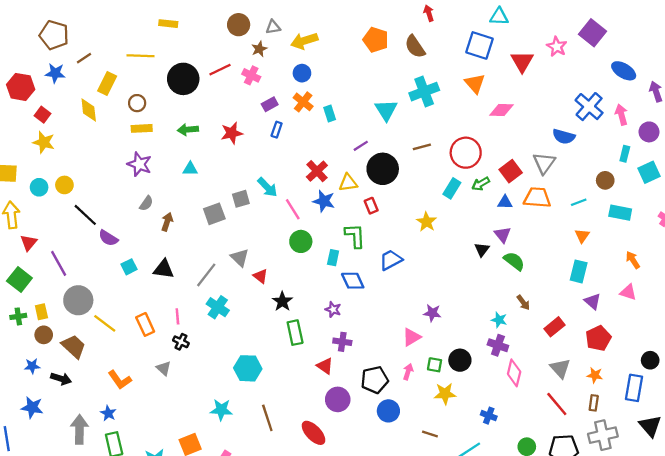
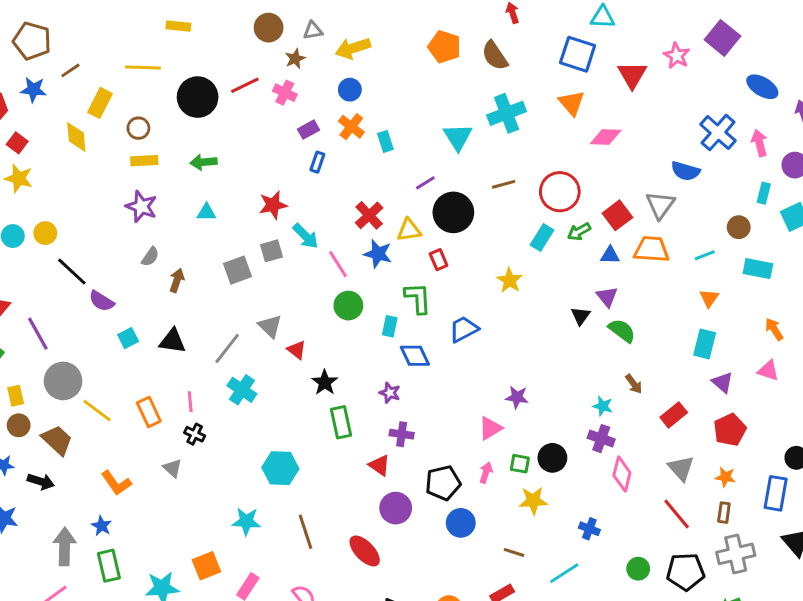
red star: (232, 133) -> (273, 205), moved

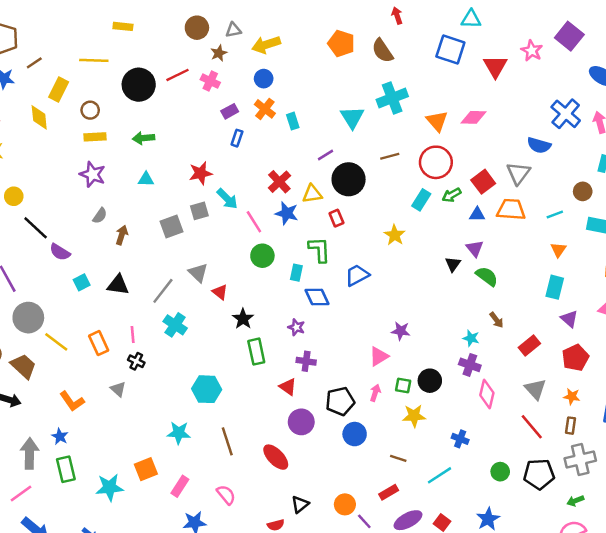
orange triangle: (572, 103) -> (437, 121), moved

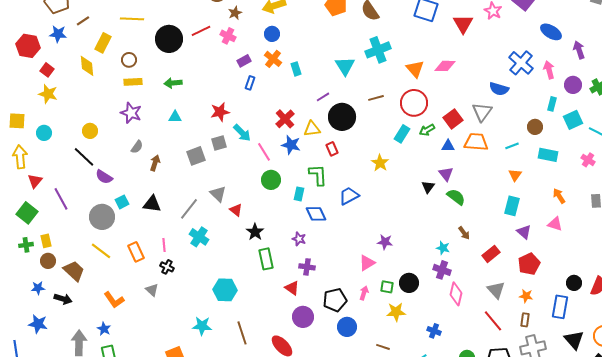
yellow circle: (14, 196) -> (90, 131), moved
gray circle: (28, 318) -> (102, 217), moved

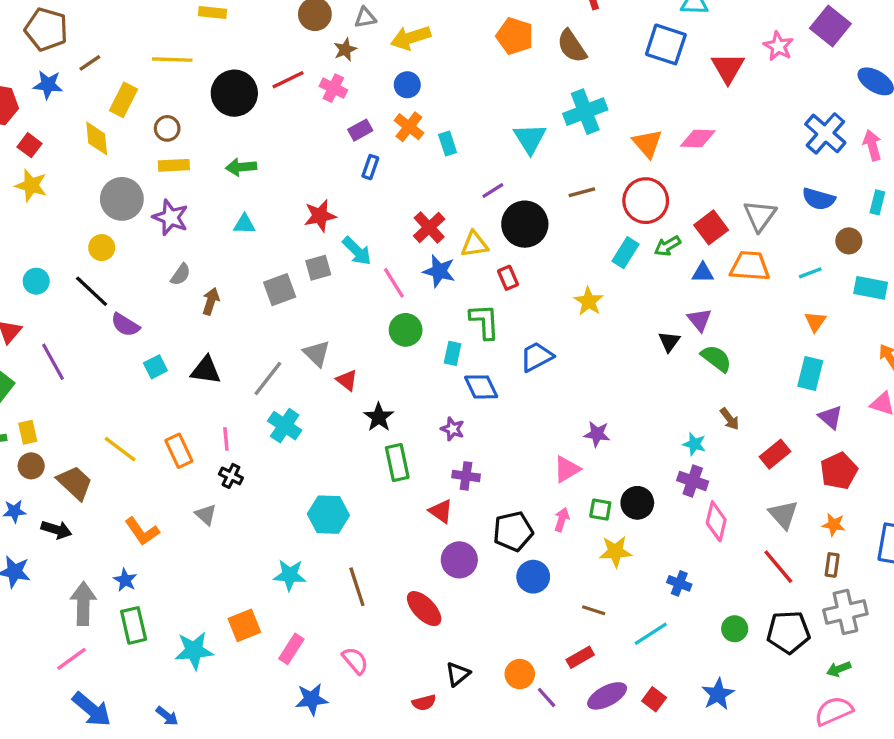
blue semicircle: (499, 89) -> (819, 199), moved
cyan circle: (44, 133) -> (36, 281), moved
gray circle: (102, 217) -> (122, 199), moved

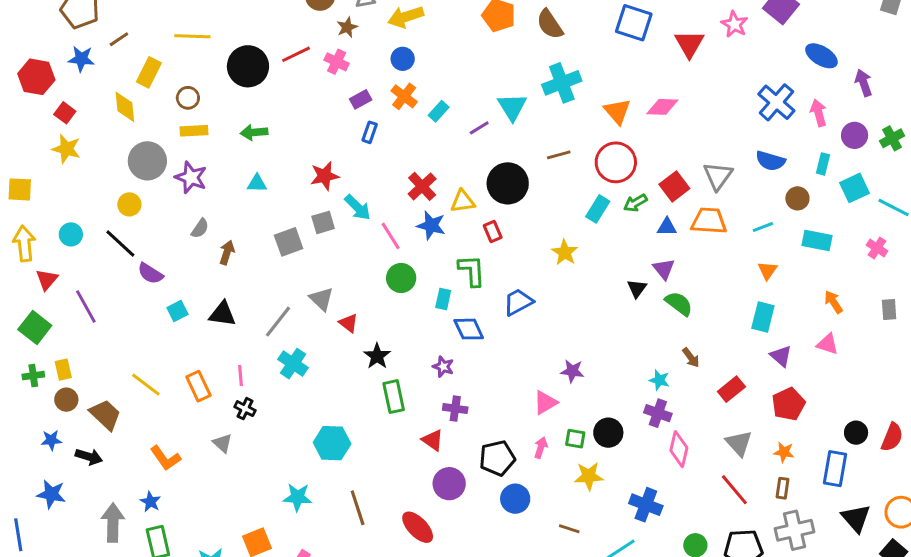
cyan rectangle: (448, 144) -> (439, 111), turned 60
purple line: (493, 191) -> (479, 128), moved
blue cross: (679, 583) -> (646, 505), size x1.5

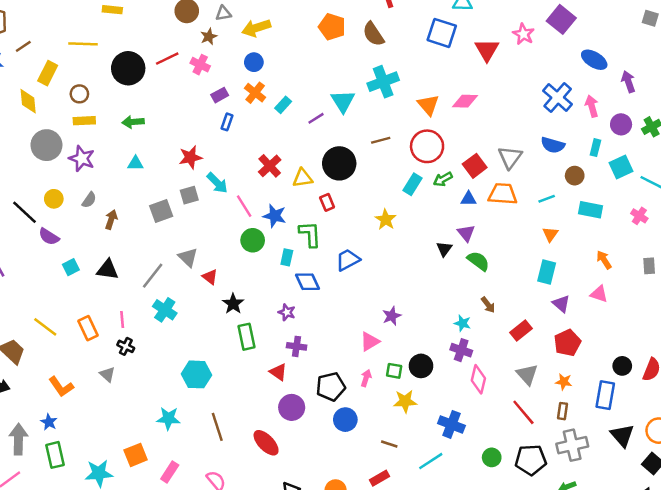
yellow circle: (129, 204) -> (54, 199), moved
blue star: (431, 225) -> (275, 216), moved
purple star: (572, 371) -> (392, 316), turned -30

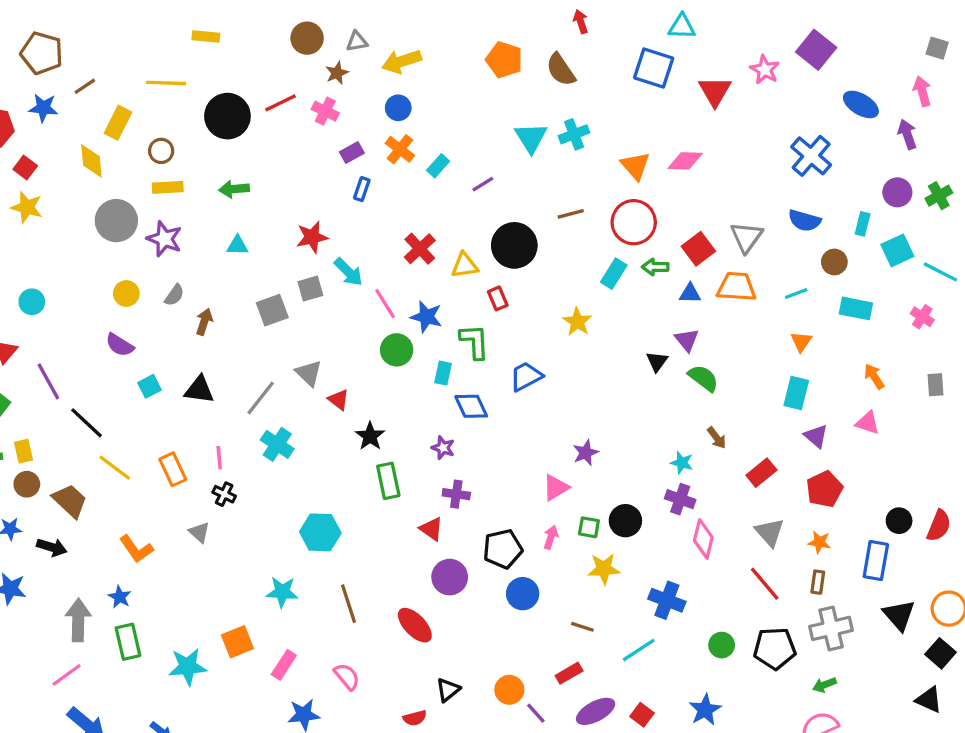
cyan cross: (383, 82) -> (574, 134), size x0.7
cyan triangle: (343, 101) -> (531, 138), moved
pink arrow: (592, 106) -> (922, 91), moved
green arrow: (443, 179) -> (655, 267), turned 30
black line: (25, 212) -> (87, 423), moved

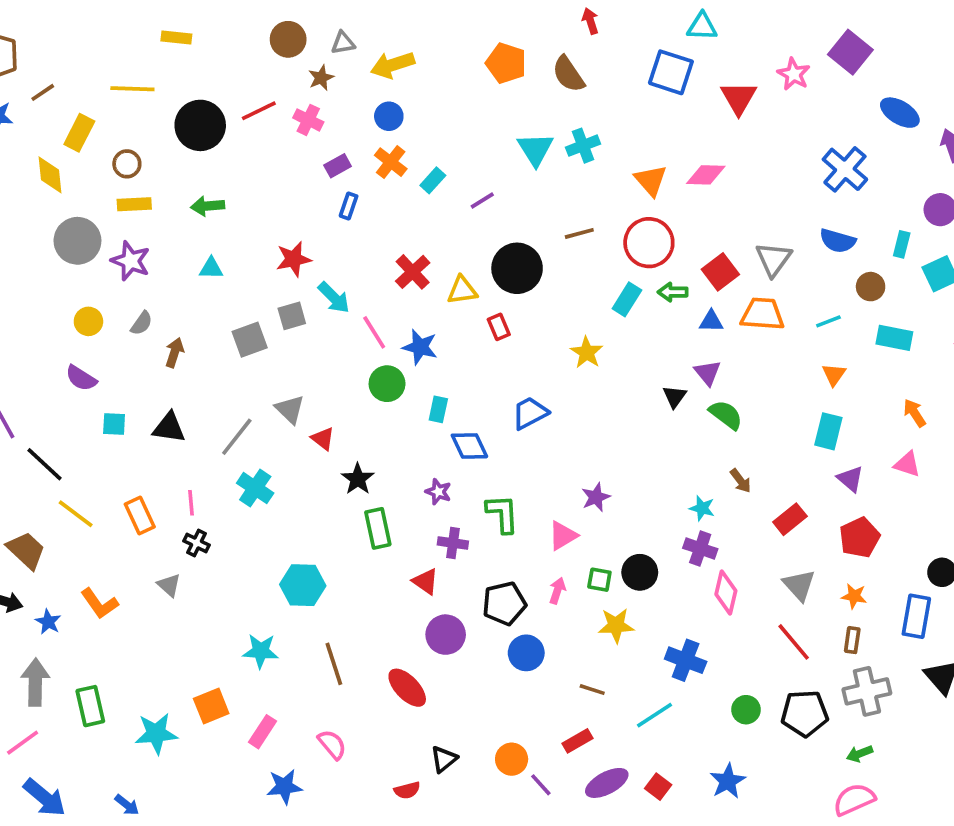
green L-shape: (475, 342) -> (502, 514), moved
cyan square: (150, 386) -> (114, 424), turned 30
blue star: (120, 597) -> (48, 622), moved

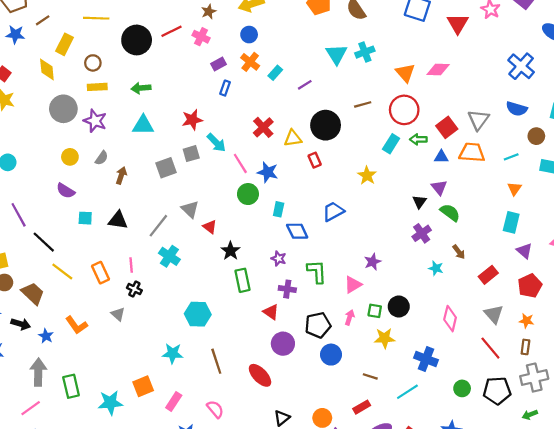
cyan triangle: (211, 268) -> (143, 125), size x1.5
purple cross: (700, 549) -> (422, 233), moved, turned 36

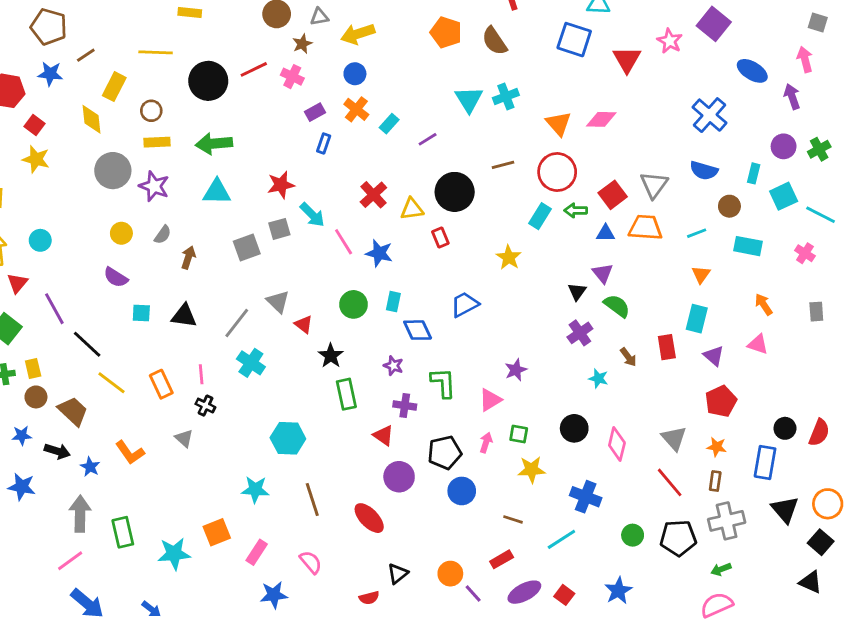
green arrow: (141, 88) -> (214, 144), size x1.4
green circle: (248, 194) -> (353, 304), moved
red rectangle: (488, 275) -> (667, 347), moved, turned -60
black circle: (399, 307) -> (574, 428), moved

